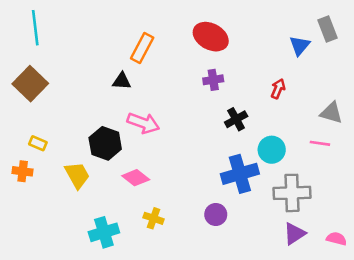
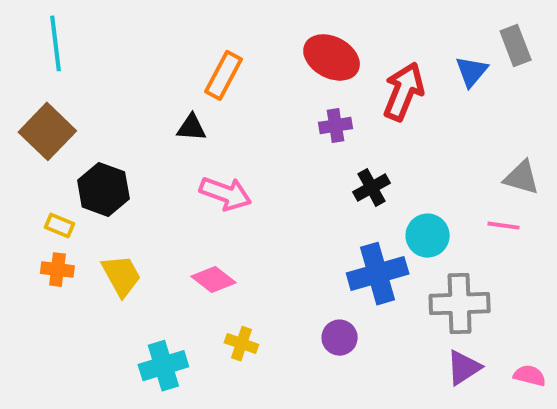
red arrow: (278, 89) -> (404, 91), moved, size x1.8
black hexagon: (105, 143) -> (103, 189), moved
orange cross: (23, 171) -> (57, 270), moved

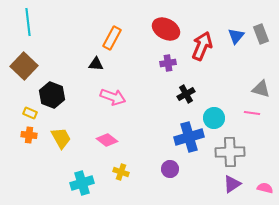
gray rectangle: (516, 45) -> (261, 34), moved

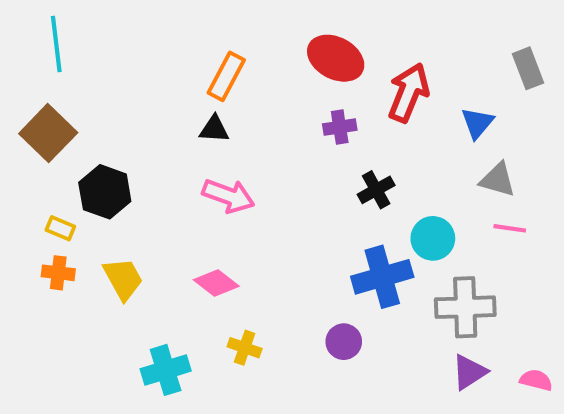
blue triangle: (236, 36) -> (477, 123), moved
black triangle: (96, 64) -> (214, 129), moved
gray triangle: (261, 89) -> (498, 180), moved

